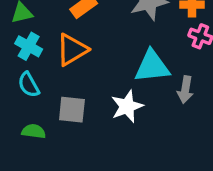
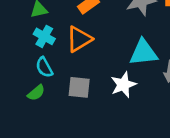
green semicircle: (34, 131) -> (36, 93), moved, turned 132

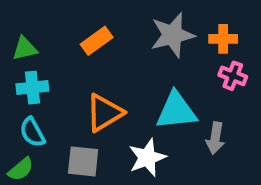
cyan cross: (44, 36) -> (32, 88), turned -35
orange triangle: (79, 39) -> (104, 113), moved

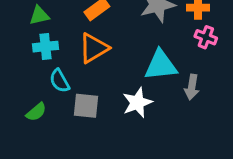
orange triangle: (104, 113) -> (94, 48), moved
cyan semicircle: (32, 132) -> (60, 81), moved

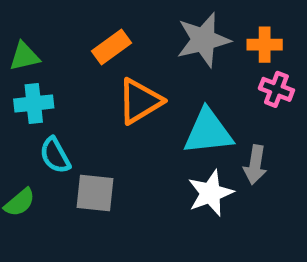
orange triangle: (94, 48) -> (140, 101), moved
white star: (137, 103) -> (210, 193), moved

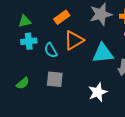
cyan semicircle: (55, 155) -> (51, 50), moved
white star: (210, 193) -> (98, 92), moved

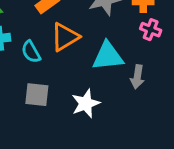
white star: (98, 92) -> (86, 103), moved

